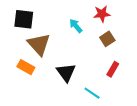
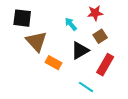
orange rectangle: (26, 67) -> (54, 63), moved
red rectangle: (113, 69) -> (105, 65), size x1.5
black triangle: (66, 72) -> (80, 50), moved, turned 36

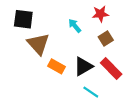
black triangle: (80, 50) -> (83, 66), moved
red rectangle: (105, 65) -> (111, 69), turned -75

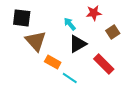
brown square: (106, 39) -> (113, 32), moved
black triangle: (83, 66) -> (78, 44), moved
cyan line: (91, 92) -> (70, 78), moved

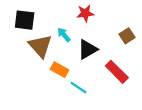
red star: (94, 13) -> (85, 13), moved
cyan arrow: (70, 24) -> (64, 35), moved

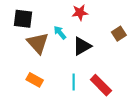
orange rectangle: (59, 70) -> (35, 80), moved
red rectangle: (117, 72) -> (101, 85), moved
cyan line: (79, 88) -> (74, 82), turned 56

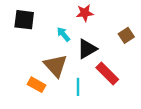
brown triangle: (38, 43) -> (56, 66), moved
red rectangle: (101, 85) -> (107, 74), moved

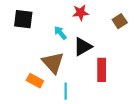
brown square: (126, 35) -> (120, 21), moved
red rectangle: (107, 74) -> (102, 70), turned 45
cyan line: (78, 87) -> (66, 91), moved

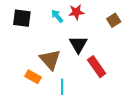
cyan arrow: (60, 33) -> (57, 16), moved
black triangle: (83, 47) -> (78, 44), turned -30
red rectangle: (102, 70) -> (97, 67), turned -35

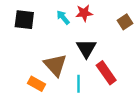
cyan line: (62, 87) -> (79, 84), moved

